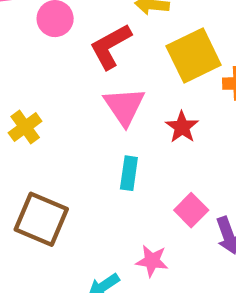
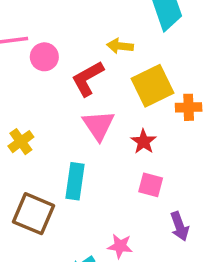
cyan rectangle: (129, 173) -> (75, 181), moved, size x1.4
pink square: (191, 210) -> (151, 185), moved, turned -30

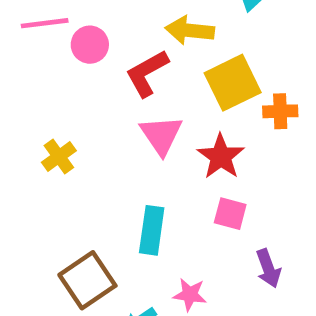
yellow arrow: (120, 46) -> (190, 30), size x1.4
red star: (143, 142) -> (221, 157), size x1.4
cyan rectangle: (75, 181) -> (152, 230), moved
brown square: (34, 214) -> (87, 280), moved, turned 33

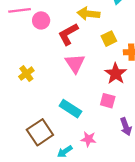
yellow square: (233, 83) -> (109, 39), size x0.6
red star: (221, 157) -> (116, 74), moved
cyan rectangle: (152, 230) -> (70, 109), turned -65

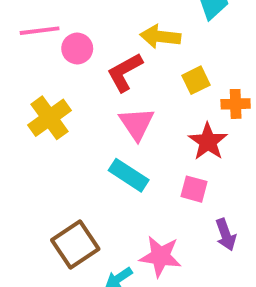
yellow cross: (26, 74) -> (49, 118), moved, size x1.5
cyan rectangle: (70, 109) -> (129, 175), moved
pink star: (88, 139) -> (160, 256), size x1.5

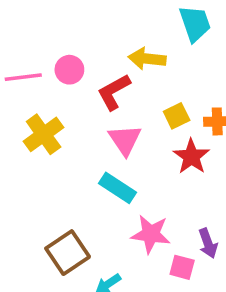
pink line: (40, 31) -> (23, 77), moved
yellow square: (196, 80) -> (177, 116), moved
pink square: (194, 189) -> (182, 267), moved
pink star: (160, 256) -> (151, 234), moved

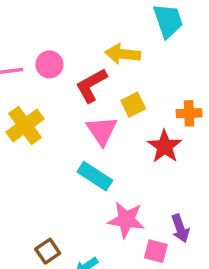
yellow square: (177, 116) -> (133, 105), moved
brown square: (68, 253) -> (48, 251), moved, size x0.6

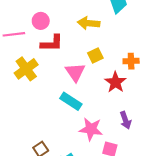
pink circle: (49, 64) -> (41, 21), moved
red L-shape: (91, 85) -> (52, 43), moved, turned -150
purple arrow: (180, 228) -> (125, 120), moved

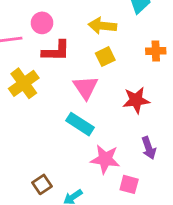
yellow square: (95, 55) -> (105, 57), moved
orange cross: (131, 61) -> (156, 51), moved
red star: (115, 82) -> (136, 100), turned 30

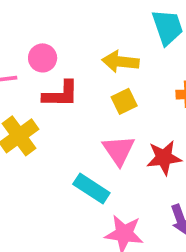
pink triangle: (86, 88) -> (119, 150), moved

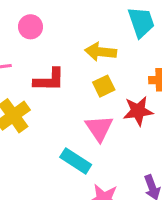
pink circle: (43, 58) -> (30, 27), moved
red star: (164, 158) -> (138, 111), moved

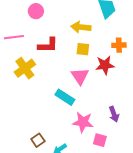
yellow square: (104, 86) -> (83, 49), turned 32

